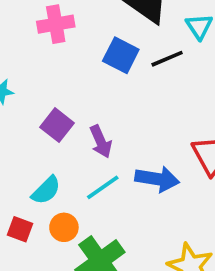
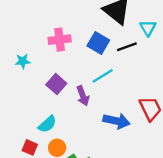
pink cross: (56, 24) -> (60, 40), moved
cyan line: (103, 187) -> (103, 76), moved

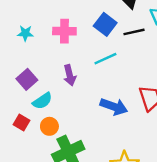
pink cross: (60, 40) -> (64, 31), moved
purple square: (56, 84) -> (27, 79), moved
purple arrow: (83, 96) -> (70, 75), moved

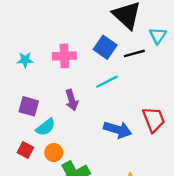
purple square: (27, 79) -> (29, 106), turned -30

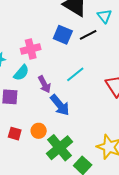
cyan line: (107, 82) -> (75, 74), moved
cyan semicircle: (45, 127) -> (21, 73), moved
blue arrow: (118, 130) -> (60, 105), moved, turned 45

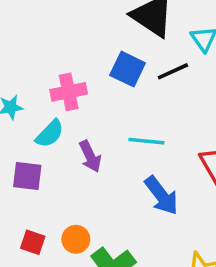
cyan line: (75, 74) -> (146, 141), turned 42
blue arrow: (60, 105) -> (161, 195), moved

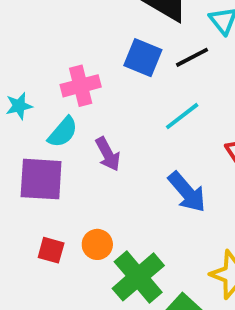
cyan line: (146, 141) -> (182, 116), moved, turned -40
purple square: (27, 176) -> (41, 179), size x1.4

